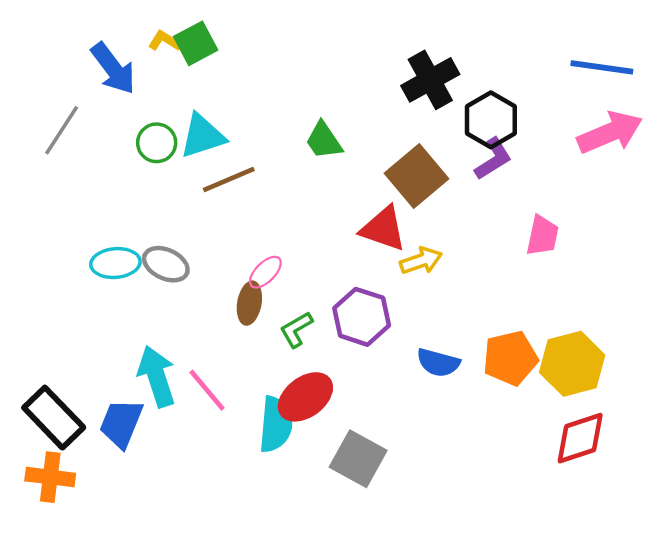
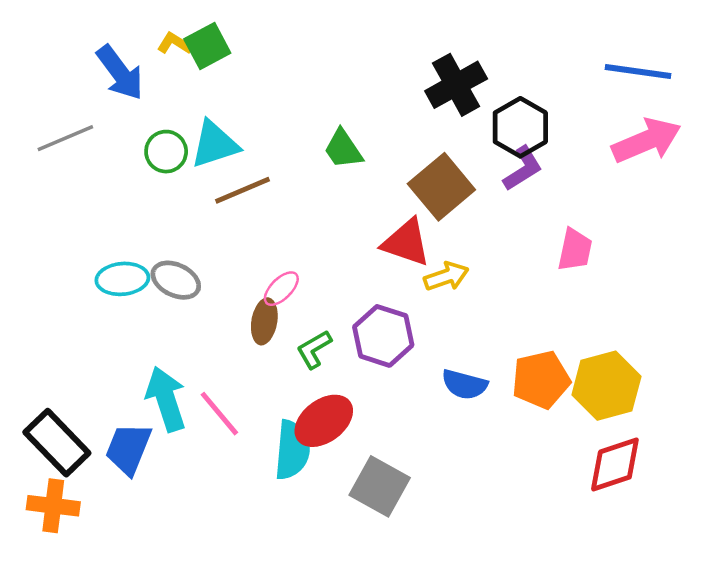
gray line: (62, 130) -> (65, 138), turned 34

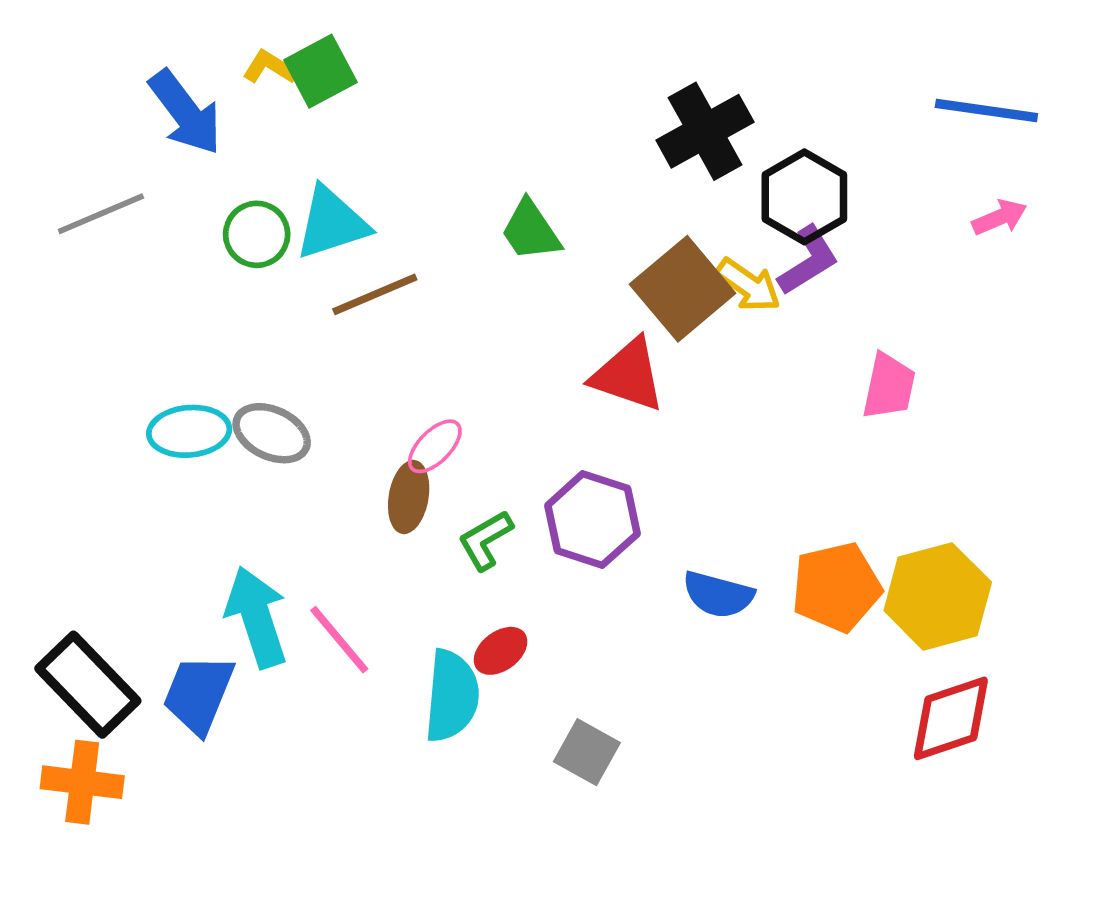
pink arrow: (646, 141) -> (1000, 217), size x0.5
yellow arrow: (446, 276) -> (748, 285), moved, turned 54
red ellipse: (324, 421) -> (501, 651), size x0.6
gray square: (380, 486) -> (587, 752), size x0.7

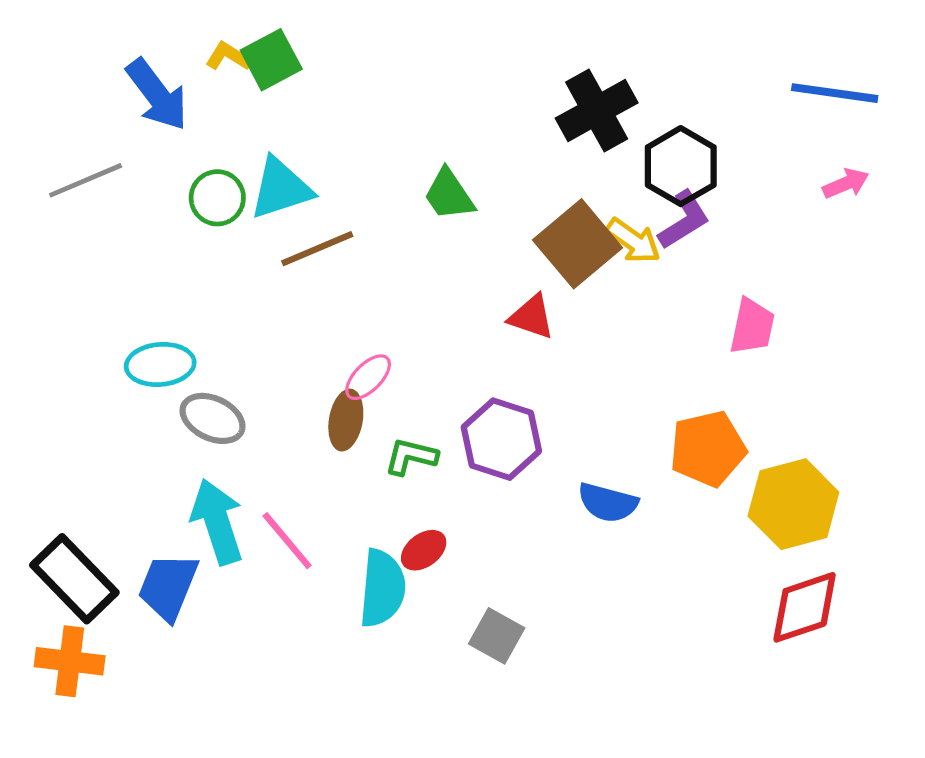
red triangle: (628, 375) -> (532, 317), size x0.7
gray ellipse: (272, 433) -> (213, 418), moved
green L-shape: (486, 540) -> (411, 457), turned 44
orange pentagon: (836, 587) -> (708, 449), moved

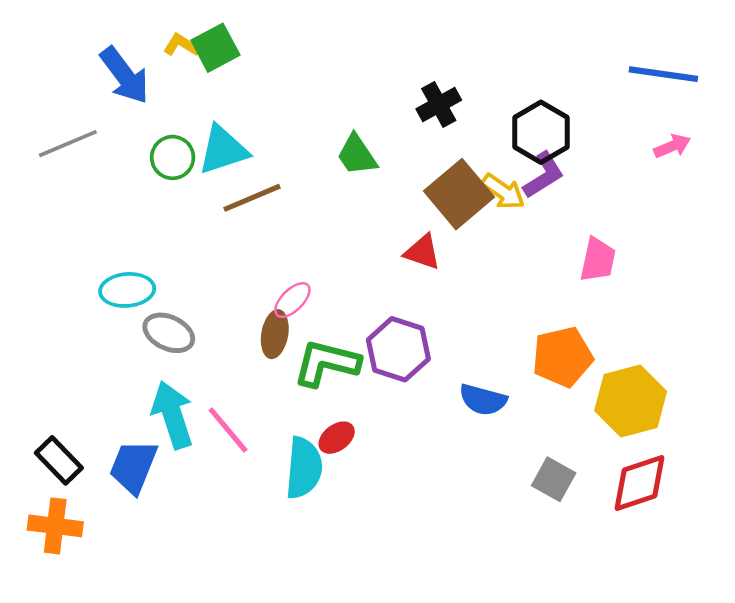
black cross: (597, 111) -> (439, 104), moved, size x0.7
green L-shape: (411, 457) -> (326, 363), size x1.6
black rectangle: (74, 579) -> (59, 460), size x0.7
gray square: (497, 636) -> (554, 479), moved

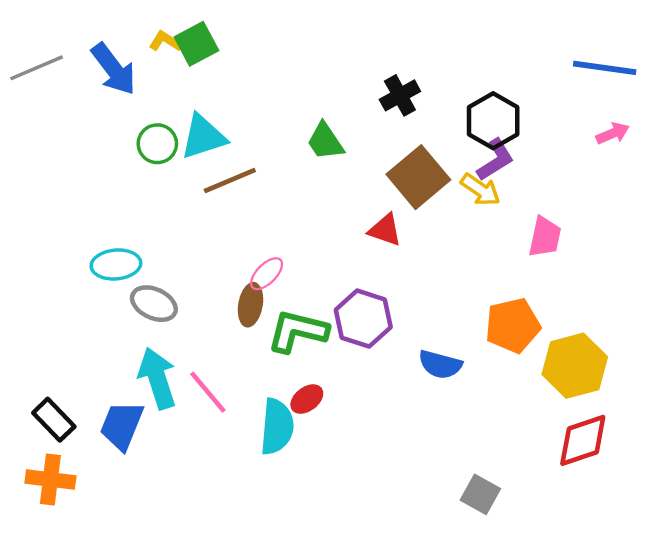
gray line: (68, 144) -> (37, 68), moved
yellow arrow: (503, 192) -> (480, 190), moved
gray square: (554, 479) -> (480, 494), moved

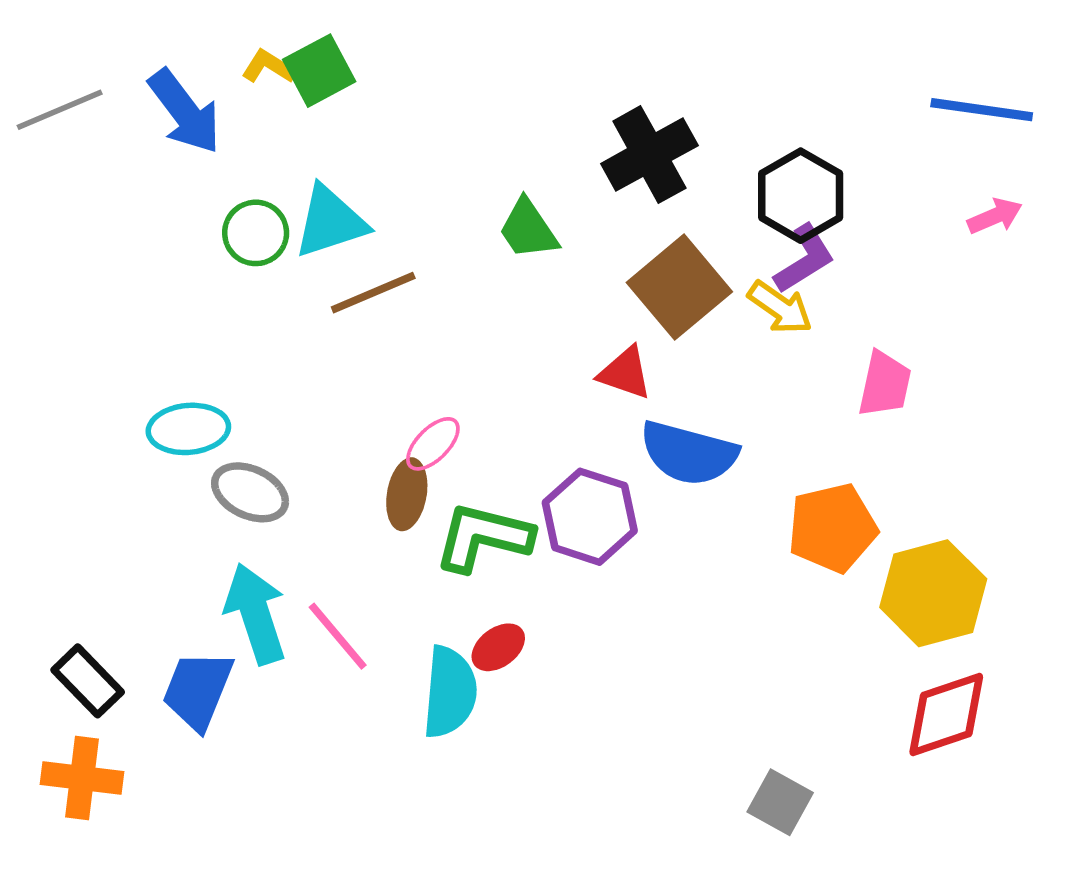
black cross: (400, 95) -> (649, 155), size x1.4
blue semicircle: (440, 365) -> (689, 453), moved, size x1.4

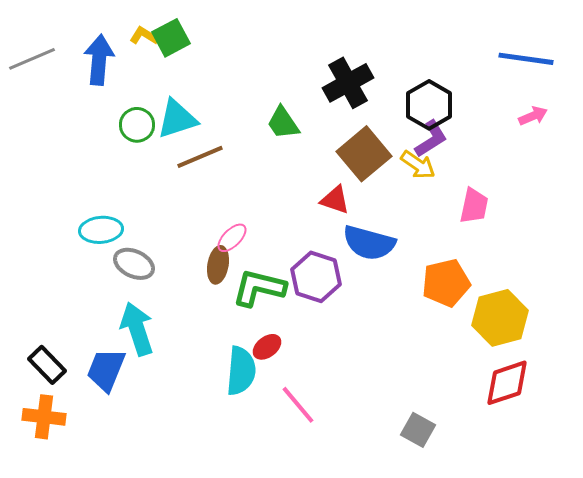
blue arrow: (185, 112) -> (99, 60), turned -138
pink line: (338, 636) -> (298, 405), moved

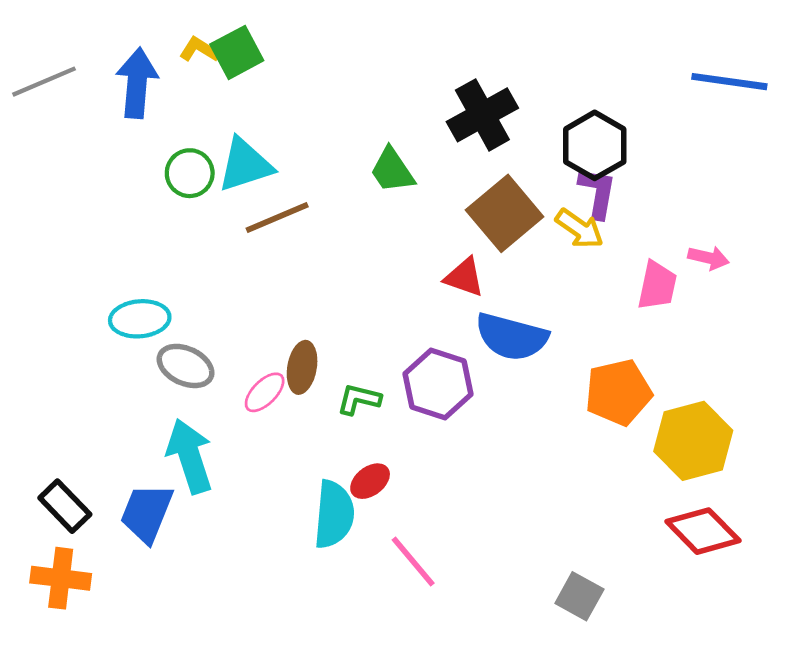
pink arrow: (533, 116) -> (708, 258), moved, turned 36
purple L-shape: (431, 139) -> (598, 193), turned -48
pink ellipse: (232, 238) -> (265, 392), moved
green L-shape: (259, 288) -> (359, 399), size x0.6
red diamond: (507, 383) -> (703, 531), turned 64

